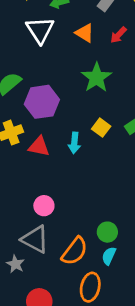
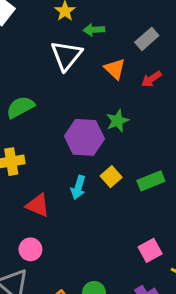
green star: (96, 78) -> (117, 121), size x0.7
purple hexagon: (42, 102) -> (84, 137), moved
red triangle: (39, 146) -> (38, 205), moved

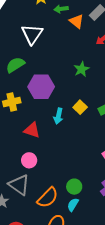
white triangle: (66, 55) -> (32, 34), moved
orange triangle: (115, 69) -> (77, 21), moved
purple hexagon: (84, 137) -> (41, 87), moved

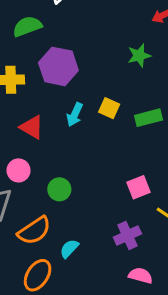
green star: (82, 69) -> (139, 56), moved
yellow square: (80, 107) -> (109, 108), turned -32
green circle: (74, 187) -> (59, 189), moved

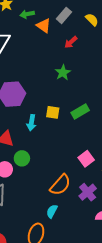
green circle: (59, 189) -> (22, 158), moved
orange semicircle: (34, 231) -> (60, 185), moved

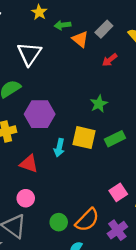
green star: (63, 73) -> (99, 104), moved
yellow square: (53, 112) -> (84, 138), size x1.5
green circle: (22, 158) -> (59, 222), moved

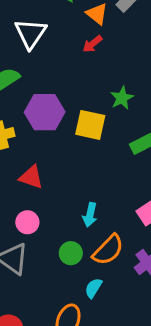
red arrow: (110, 60) -> (92, 44), moved
yellow square: (84, 138) -> (90, 125), moved
cyan arrow: (59, 148) -> (90, 215), moved

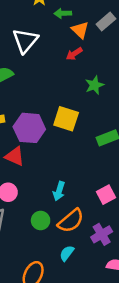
green star: (122, 98) -> (94, 85), moved
purple hexagon: (45, 112) -> (29, 128), moved
cyan semicircle: (93, 288) -> (67, 253), moved

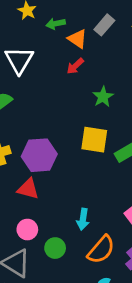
yellow square: (66, 119) -> (94, 140), moved
green circle: (41, 220) -> (55, 248), moved

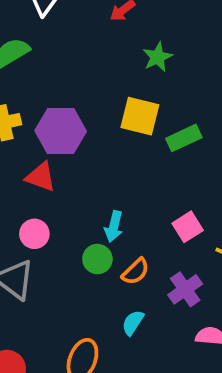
green circle: (55, 248) -> (97, 259), moved
orange semicircle: (101, 250) -> (136, 271), size x0.7

